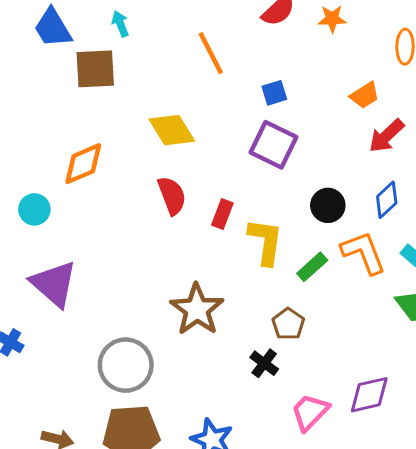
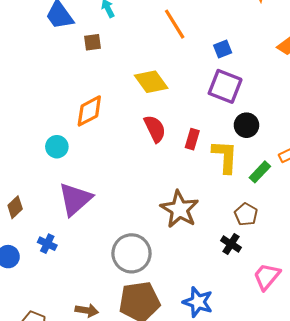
brown square: (95, 69) -> (93, 42), size x0.6
black circle: (328, 205) -> (246, 125), moved
purple triangle: (54, 284) -> (75, 199), turned 42

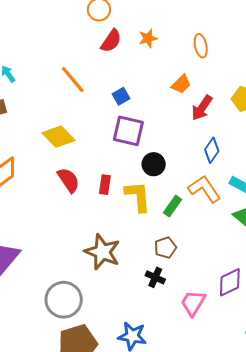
brown pentagon: (246, 214) -> (165, 248), turned 30

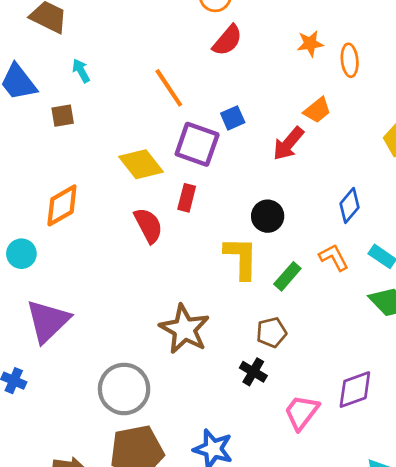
orange star: (148, 38) -> (310, 44), moved
red arrow: (202, 108) -> (288, 144), moved
purple square: (128, 131) -> (197, 144), moved
red rectangle: (105, 185) -> (187, 198), moved
orange L-shape: (204, 189) -> (334, 257), size x0.7

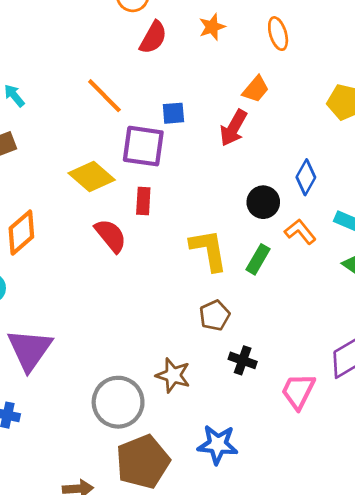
orange star: (310, 44) -> (212, 27), moved
blue square: (233, 118) -> (173, 113), turned 30
black circle: (268, 216) -> (263, 202), moved
brown star: (184, 329) -> (173, 375), moved, size x0.7
brown pentagon: (271, 332) -> (215, 315), moved

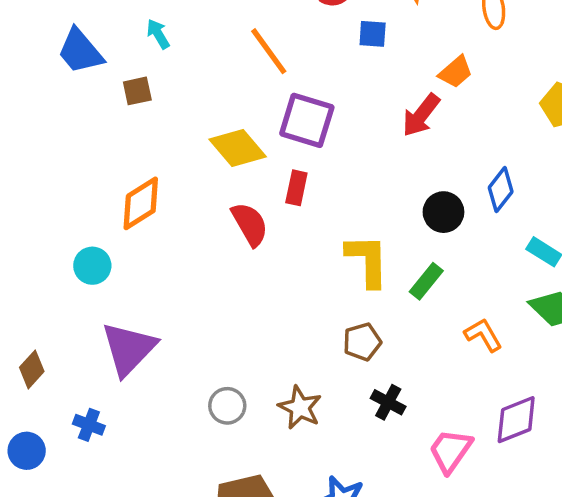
blue square: (173, 113) -> (373, 34), moved
orange L-shape: (300, 232) -> (483, 335), moved
gray circle: (118, 402) -> (227, 406), moved, size x0.6

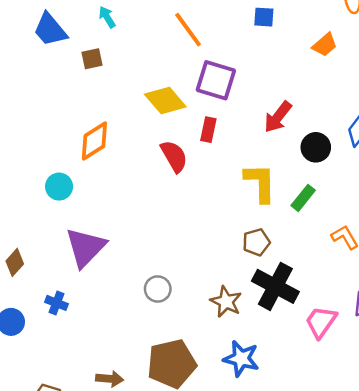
red arrow: (421, 115) -> (278, 117), moved
black cross: (388, 402) -> (275, 286), size x1.8
brown star: (300, 408) -> (226, 302), moved

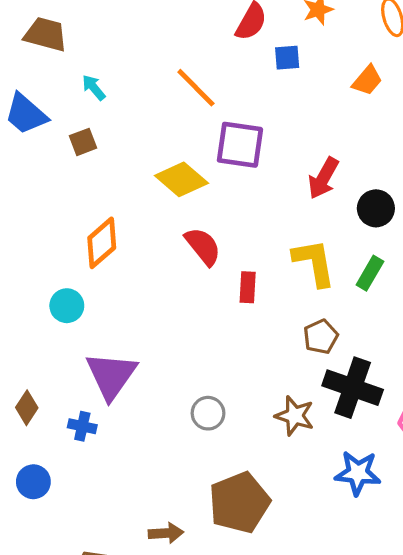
red rectangle: (208, 130) -> (248, 287), moved
blue cross: (56, 303) -> (82, 426), moved
blue star: (241, 359) -> (358, 473), moved

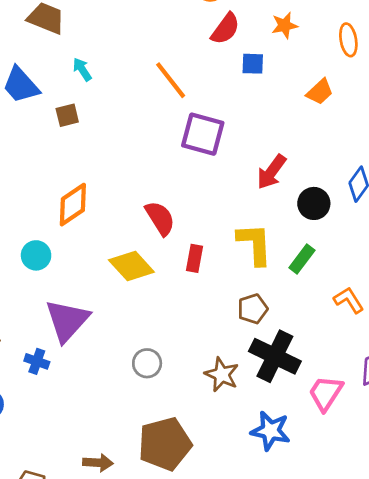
yellow diamond: (181, 179) -> (131, 266), moved

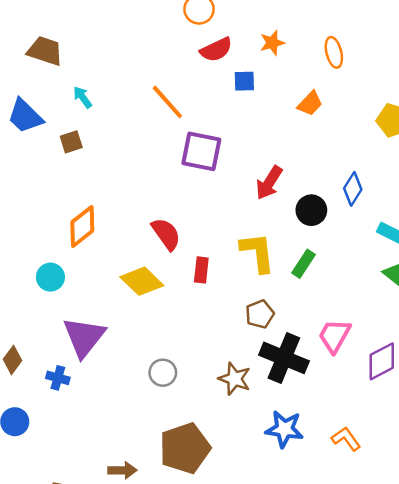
red semicircle: (225, 29) -> (216, 50), turned 32
orange L-shape: (349, 300) -> (346, 439), moved
pink trapezoid: (326, 393) -> (334, 336), moved

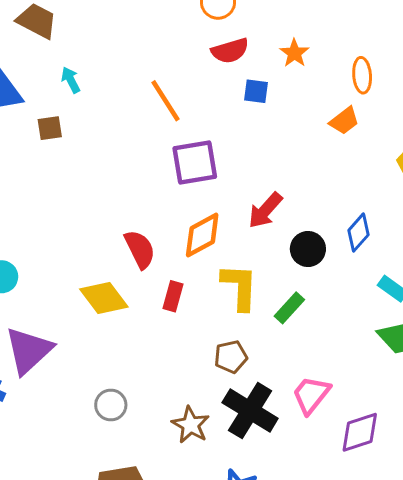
orange star: (272, 43) -> (294, 53), turned -30
orange trapezoid: (310, 104) -> (344, 121), moved
purple square: (201, 151) -> (195, 163), turned -30
orange diamond: (82, 226) -> (202, 235), moved

